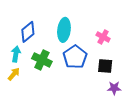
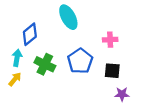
cyan ellipse: (64, 30) -> (68, 17), moved, turned -35
pink cross: (103, 37) -> (110, 40), turned -32

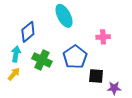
black square: (112, 71) -> (96, 76), moved

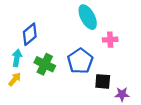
cyan ellipse: (64, 16) -> (88, 17), moved

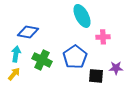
blue diamond: (30, 34) -> (28, 32), turned 50
purple star: (122, 94) -> (116, 68), moved

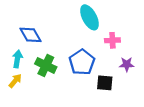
blue diamond: (28, 32) -> (31, 35), turned 50
purple star: (116, 68) -> (127, 64), moved

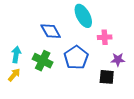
blue diamond: (31, 35) -> (51, 31), moved
black square: (105, 83) -> (107, 77), moved

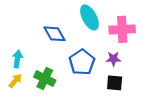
pink cross: (105, 37) -> (122, 29), moved, size x1.6
purple star: (118, 60) -> (113, 59), moved
green cross: (43, 61) -> (45, 79), moved

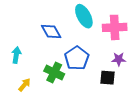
purple star: (113, 59) -> (119, 59), moved
green cross: (45, 79) -> (54, 72), moved
yellow arrow: (15, 81) -> (24, 85), moved

